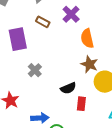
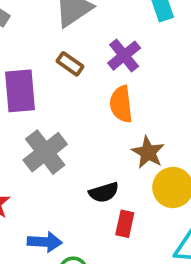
orange semicircle: (87, 38) -> (121, 104), moved
gray cross: (35, 70) -> (45, 152), size x1.6

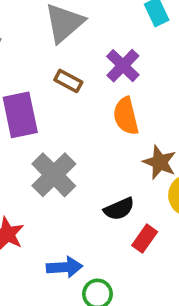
red rectangle: (125, 224) -> (145, 239), turned 30

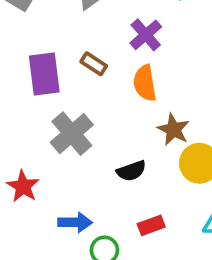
brown rectangle: (68, 81) -> (94, 64), moved
red rectangle: (145, 239) -> (151, 225), moved, turned 30

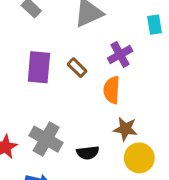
brown star: (173, 130) -> (125, 129), turned -30
gray cross: (72, 134) -> (46, 139), moved, turned -32

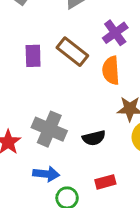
purple rectangle: (39, 67) -> (33, 56), size x0.7
brown rectangle: (77, 68) -> (72, 52), size x1.5

